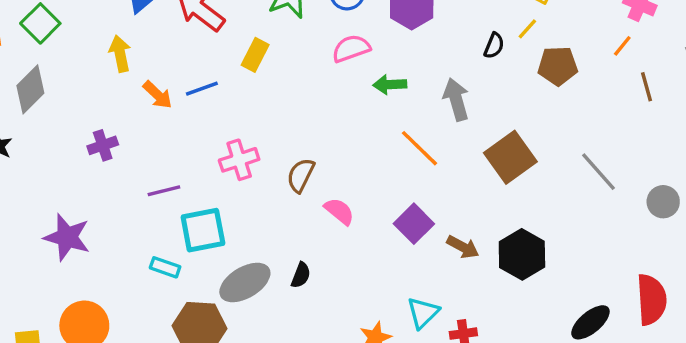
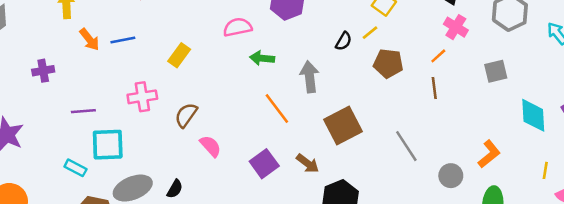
yellow rectangle: (255, 55) -> (179, 55), moved
brown line: (647, 87) -> (434, 88), moved
brown arrow: (463, 247) -> (308, 163), moved

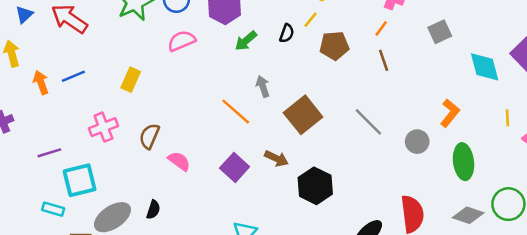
orange arrow: (89, 40) -> (41, 82), turned -150
green arrow: (262, 58) -> (246, 41), moved, turned -35
gray arrow: (309, 77) -> (263, 86), moved, size x0.7

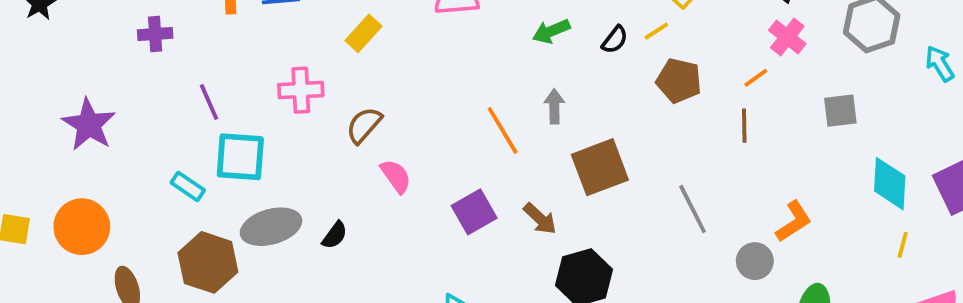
orange L-shape: (450, 113) -> (794, 222), moved
yellow line: (507, 118) -> (903, 245), moved
purple line: (49, 153) -> (209, 102), turned 65

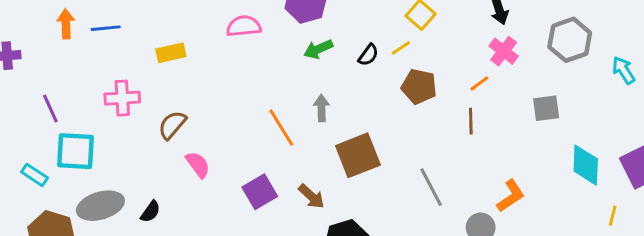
yellow rectangle: (364, 33) -> (171, 53), turned 36
yellow line: (903, 245) -> (613, 215), moved

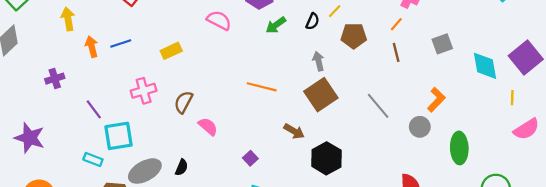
pink semicircle: (244, 26) -> (219, 20), turned 45
gray arrow: (322, 108) -> (319, 61), moved
gray square: (546, 108) -> (442, 44), moved
orange line: (281, 128) -> (262, 87), turned -32
purple square: (260, 192) -> (250, 158), moved, size x0.6

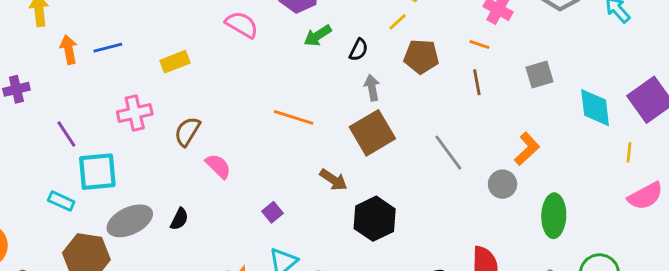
black semicircle: (312, 21) -> (359, 50), moved
orange line: (396, 24) -> (479, 44), turned 64

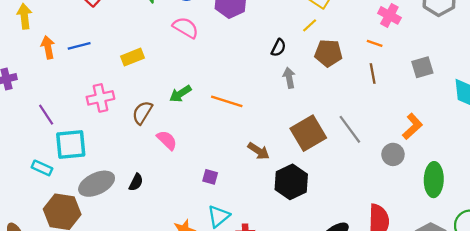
green arrow: (318, 36) -> (180, 94), moved
brown square: (372, 133) -> (308, 133), moved
purple square: (273, 212) -> (210, 177), turned -35

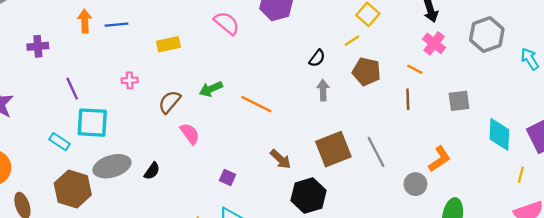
pink cross: (100, 98) -> (130, 80), size x0.6

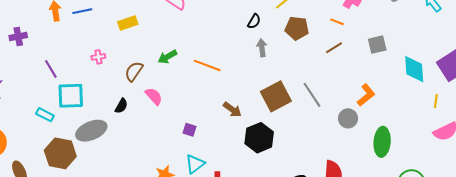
brown line: (408, 99) -> (334, 48), turned 66
black semicircle: (152, 171) -> (121, 106), moved

